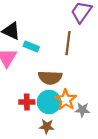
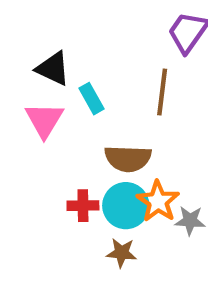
cyan rectangle: (31, 46) -> (92, 99), turned 40

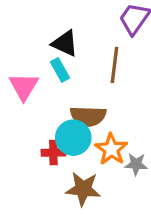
black triangle: (53, 69) -> (65, 43), moved
cyan circle: (126, 206) -> (73, 138), moved
brown star: (121, 253) -> (83, 189), size x1.5

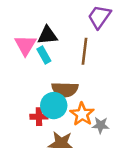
black triangle: (65, 43) -> (48, 35), turned -30
pink triangle: (24, 86) -> (25, 45), moved

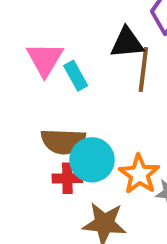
black triangle: (48, 35) -> (127, 43), moved
brown semicircle: (65, 90) -> (63, 141), moved

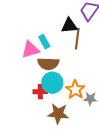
pink triangle: (45, 59) -> (30, 50), moved, turned 42
brown semicircle: (63, 141) -> (48, 64), moved

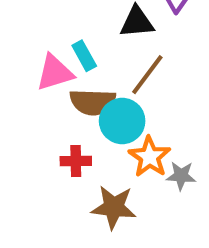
brown line: (77, 39) -> (147, 75), moved, turned 30
cyan circle: (52, 83) -> (122, 121), moved

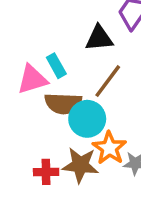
red cross: (76, 161) -> (46, 172), moved
brown star: (114, 207) -> (80, 165), moved

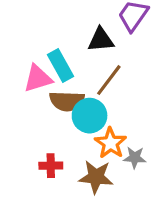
cyan rectangle: (56, 66) -> (60, 66), size x1.4
brown star: (80, 165) -> (96, 177), moved

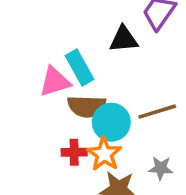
brown line: (109, 80) -> (157, 112), moved, turned 36
orange star: (110, 143) -> (104, 154), moved
red cross: (51, 166) -> (74, 152), moved

